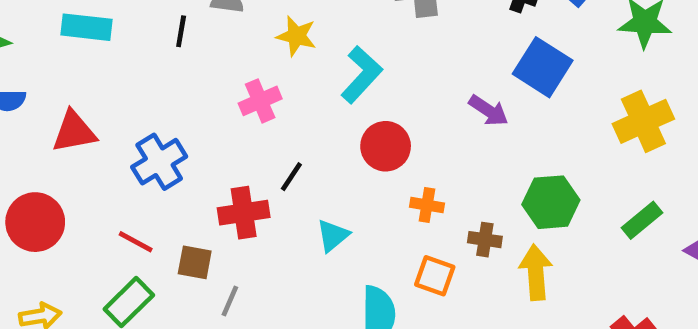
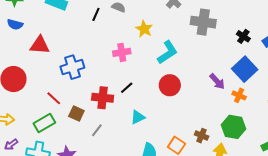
orange cross: (427, 205) -> (239, 95), moved
gray line: (230, 301) -> (97, 130), moved

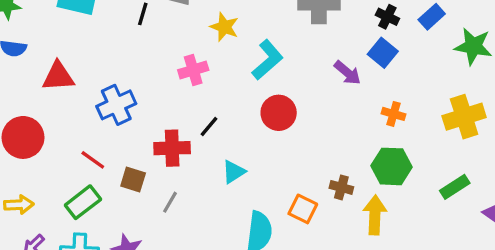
blue square: (245, 69) -> (383, 53), moved, size x0.7
purple arrow: (217, 81) -> (347, 73), moved

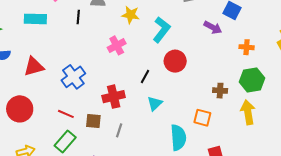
black line: (209, 127) -> (145, 77), moved
brown cross: (341, 187) -> (220, 91), moved

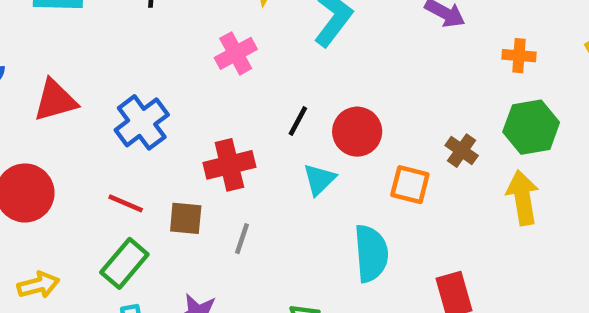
red circle: (175, 61) -> (357, 132), moved
brown cross: (220, 91) -> (462, 151), turned 32
orange square: (202, 118) -> (410, 185), moved

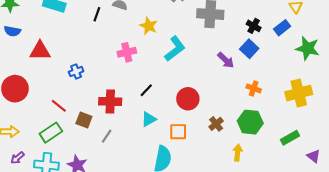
blue cross: (142, 122) -> (76, 72), size x0.6
red circle: (357, 132) -> (188, 99), moved
orange square: (410, 185) -> (178, 132), moved, turned -30
yellow arrow: (523, 198) -> (238, 153), size x0.7

